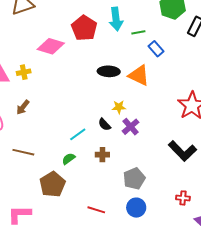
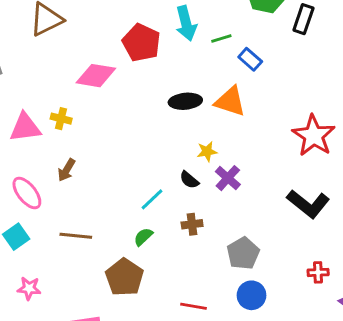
yellow cross: (24, 72) -> (61, 119), turned 32

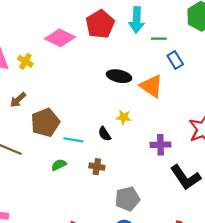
purple cross: (228, 178) -> (161, 145), moved, turned 30
cyan line: (152, 199) -> (73, 140), turned 36
brown pentagon: (124, 277) -> (45, 123), moved

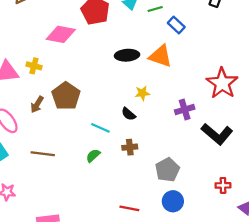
brown pentagon: (45, 123) -> (66, 96), moved
cyan line: (73, 140) -> (100, 128), turned 30

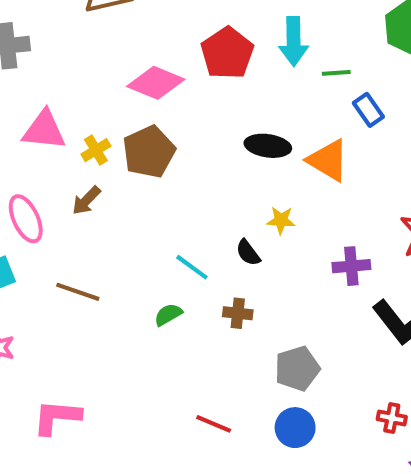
yellow cross: (34, 66) -> (96, 150), moved, turned 32
brown pentagon: (66, 96) -> (149, 152), moved

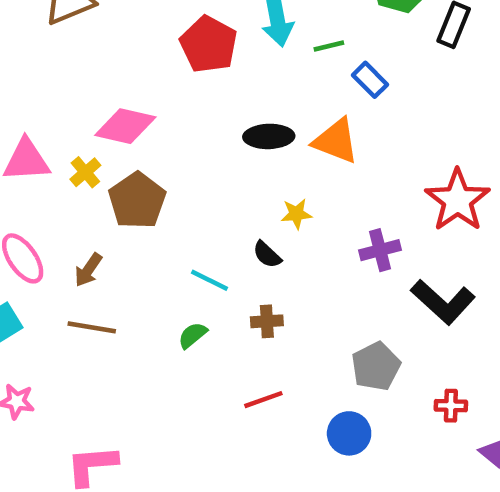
pink diamond: (156, 83) -> (125, 126), moved
brown pentagon: (149, 152) -> (137, 201), moved
brown arrow: (86, 201) -> (88, 270), moved
gray pentagon: (297, 368) -> (376, 366), moved
red line: (214, 424) -> (263, 400), moved, turned -33

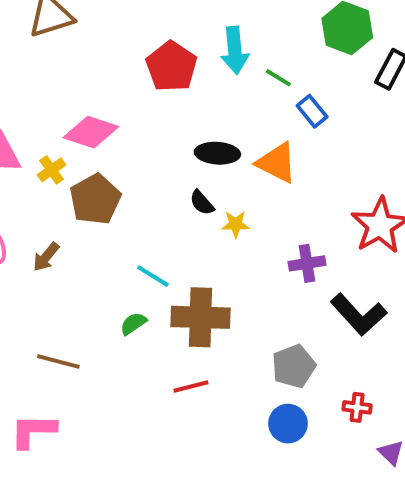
green line: (329, 46) -> (278, 78), turned 40
black semicircle: (267, 255) -> (202, 203), moved
brown cross: (267, 321) -> (200, 317), size x2.0
brown line: (92, 327) -> (58, 362), moved
blue circle: (349, 433) -> (288, 424), moved

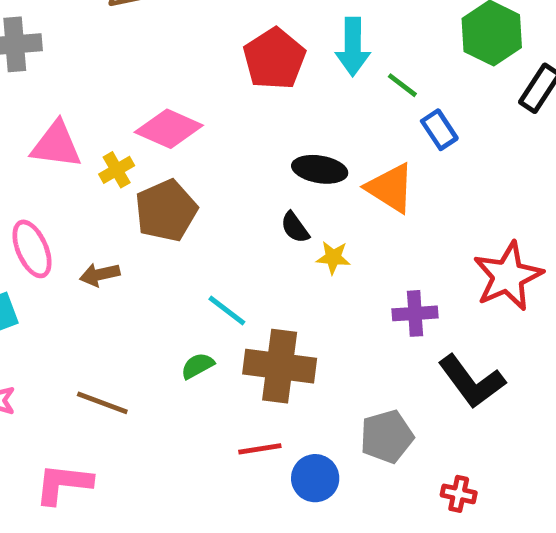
brown arrow: (46, 257) -> (100, 275), turned 32
blue circle: (288, 424) -> (315, 478), moved

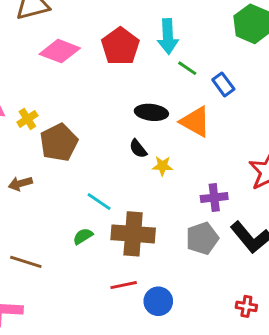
green line: (402, 85) -> (187, 68), moved
pink diamond: (169, 129) -> (60, 51), moved
gray pentagon: (387, 436) -> (202, 238), moved

